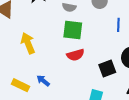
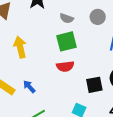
green square: (73, 30) -> (66, 41), turned -30

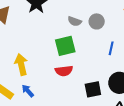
gray semicircle: (67, 18) -> (75, 21), moved
yellow arrow: (20, 47) -> (21, 64), moved

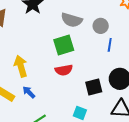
gray semicircle: (75, 21) -> (72, 20), size x1.5
gray circle: (97, 21) -> (101, 26), moved

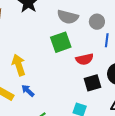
red semicircle: (64, 70) -> (85, 59), moved

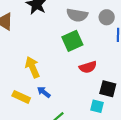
red semicircle: (85, 59) -> (88, 67), moved
black square: (93, 83) -> (108, 89), moved, turned 36

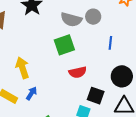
gray circle: (107, 17) -> (93, 17), moved
blue arrow: (44, 92) -> (31, 93), turned 80

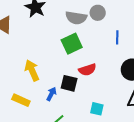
blue arrow: (31, 93) -> (51, 94), moved
black square: (96, 96) -> (69, 83), moved

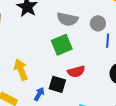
gray circle: (98, 13) -> (98, 23), moved

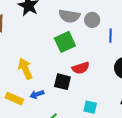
gray circle: (98, 23) -> (92, 20), moved
blue arrow: (39, 94) -> (37, 94), moved, turned -136

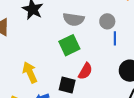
gray circle: (92, 20) -> (107, 21), moved
red semicircle: (81, 68) -> (85, 71), turned -42

